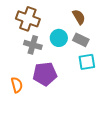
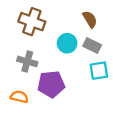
gray cross: (33, 45) -> (27, 61), moved
orange semicircle: (17, 85) -> (19, 97), turned -63

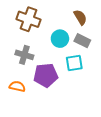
cyan square: (99, 71) -> (74, 63), moved

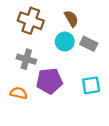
brown semicircle: (80, 17) -> (71, 19), moved
cyan square: (74, 63) -> (91, 85), moved

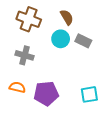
purple pentagon: (49, 81) -> (46, 93), moved
cyan square: (91, 85) -> (89, 94), moved

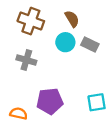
orange semicircle: (17, 87) -> (19, 113), moved

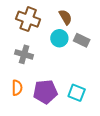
cyan square: (97, 102) -> (77, 93), moved, turned 30
orange semicircle: (19, 113) -> (17, 88), moved, turned 77

